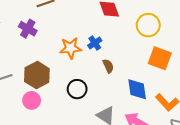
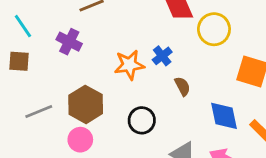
yellow circle: (148, 25) -> (214, 29), moved

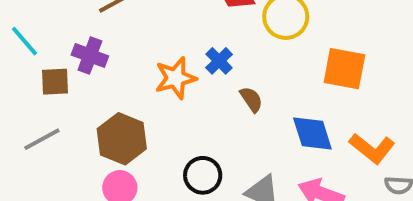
brown square: (19, 61) -> (55, 82), moved
gray line: (39, 111) -> (42, 139), moved
black circle: (142, 120) -> (203, 175), moved

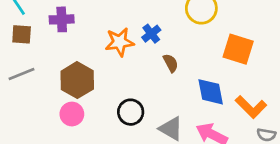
purple cross: (90, 55) -> (62, 19), turned -30
brown square: (55, 82) -> (22, 34), moved

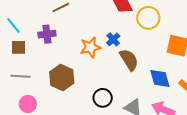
brown semicircle: (171, 63) -> (129, 60), size x1.6
gray line: (21, 74) -> (21, 76), turned 30
pink circle: (72, 114) -> (28, 104), moved

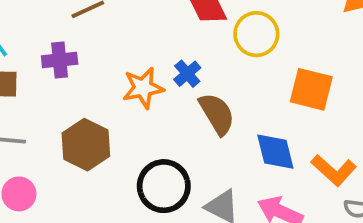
black circle: (103, 98) -> (164, 186), size x1.4

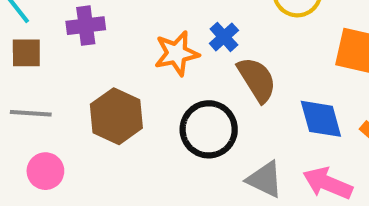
black circle: (164, 186) -> (209, 129), moved

